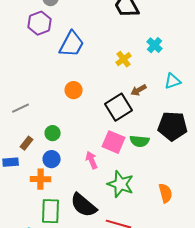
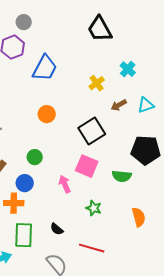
brown arrow: (139, 90) -> (119, 105), moved
green circle: (53, 133) -> (35, 157), moved
green semicircle: (140, 141) -> (122, 176), moved
green star: (121, 184) -> (94, 208), size x0.6
black semicircle: (84, 205) -> (57, 229), size x0.5

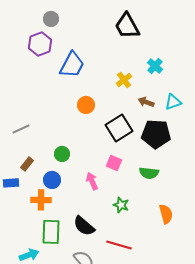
brown arrow: (119, 105) -> (146, 102), turned 49
orange circle: (47, 114) -> (86, 105), moved
black pentagon: (146, 150) -> (156, 134), moved
pink square: (87, 166) -> (114, 163), size x0.7
black semicircle: (57, 229) -> (84, 226), size x1.6

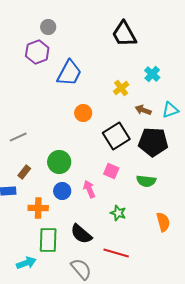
green circle: (62, 154) -> (59, 162), size x1.5
blue circle: (52, 180) -> (62, 191), moved

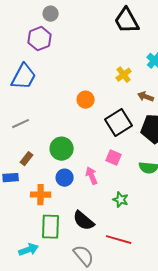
blue trapezoid: (69, 73) -> (24, 77), moved

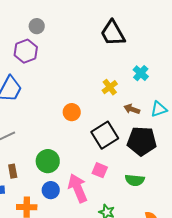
brown rectangle: (27, 159) -> (13, 171), turned -48
pink arrow: (92, 176) -> (78, 188), size x1.6

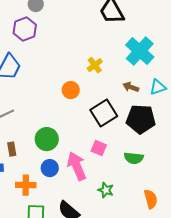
cyan cross: (141, 73) -> (140, 51), size x1.8
yellow cross: (110, 87) -> (95, 65), moved

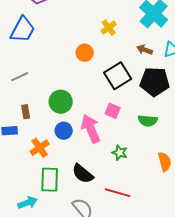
orange cross: (26, 185) -> (40, 148), turned -36

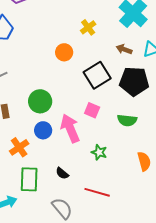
black semicircle: (83, 174) -> (62, 173), size x0.6

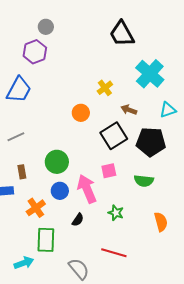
brown arrow: (124, 49) -> (129, 110), moved
pink square: (92, 110) -> (109, 171), turned -35
black semicircle: (62, 173) -> (78, 220), moved, turned -96

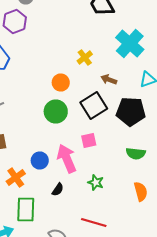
green circle: (57, 162) -> (56, 112), moved
green semicircle: (144, 181) -> (136, 154), moved

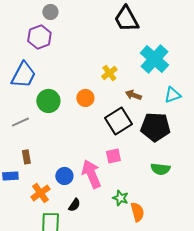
green circle: (56, 112) -> (48, 101), moved
black semicircle: (58, 190) -> (74, 205), moved
orange semicircle: (141, 192) -> (137, 212), moved

